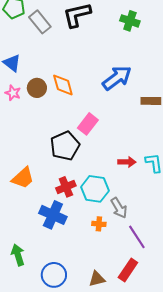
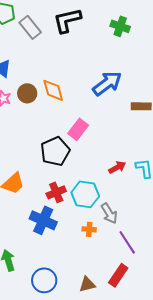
red arrow: (127, 162) -> (117, 167), turned -30

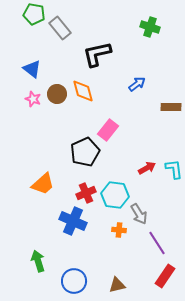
black L-shape: (67, 20) -> (97, 54), moved
blue arrow: (107, 83) -> (137, 84), size x0.6
red rectangle: (118, 275) -> (165, 276), moved

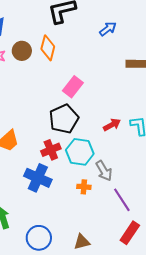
blue arrow: (137, 84) -> (108, 29), moved
orange diamond: (83, 91) -> (48, 48), turned 30
black pentagon: (85, 152) -> (64, 119), moved

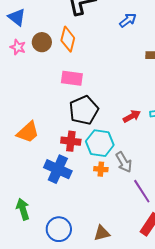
pink rectangle: (73, 87) -> (72, 78), moved, turned 60
red cross: (51, 150) -> (71, 141), turned 30
orange cross: (84, 187) -> (101, 169), moved

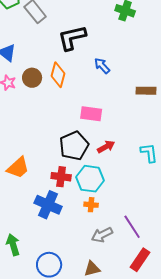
blue arrow: (128, 20) -> (102, 66), moved, turned -96
pink rectangle: (72, 78) -> (91, 114), moved
red arrow: (132, 116) -> (106, 147), moved
gray arrow: (124, 162) -> (102, 235), moved, turned 95

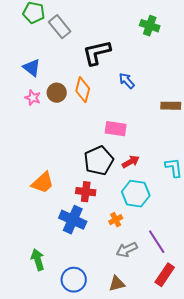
cyan hexagon: (90, 179) -> (136, 194), moved
orange cross: (91, 205) -> (116, 220), turned -32

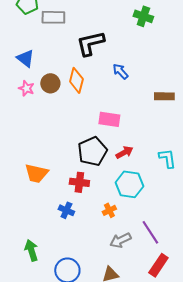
gray rectangle: (60, 27) -> (53, 17), turned -50
orange trapezoid: (43, 183) -> (36, 173), turned 55
blue cross: (73, 220) -> (66, 210), size x0.6

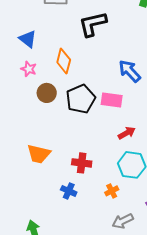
blue arrow: (120, 71) -> (130, 71), moved, size x1.4
orange diamond: (76, 80) -> (64, 61), moved
brown circle: (50, 83) -> (47, 93), moved
black pentagon: (92, 151) -> (81, 99), moved

